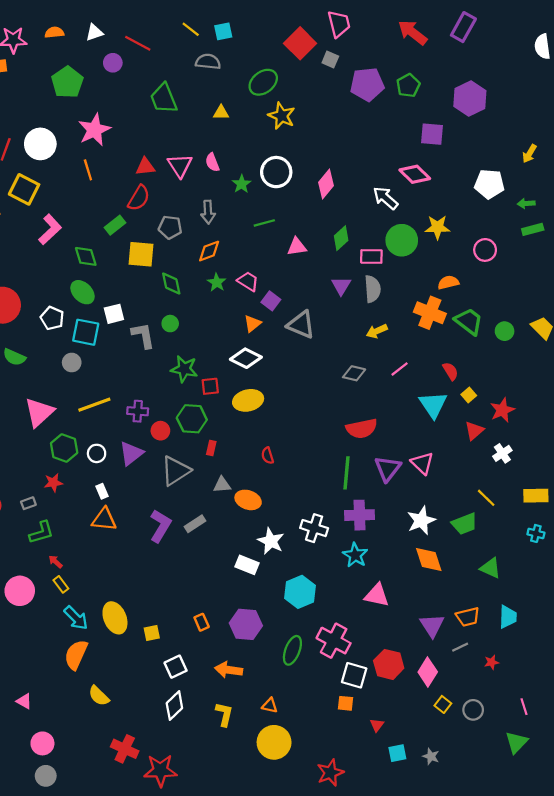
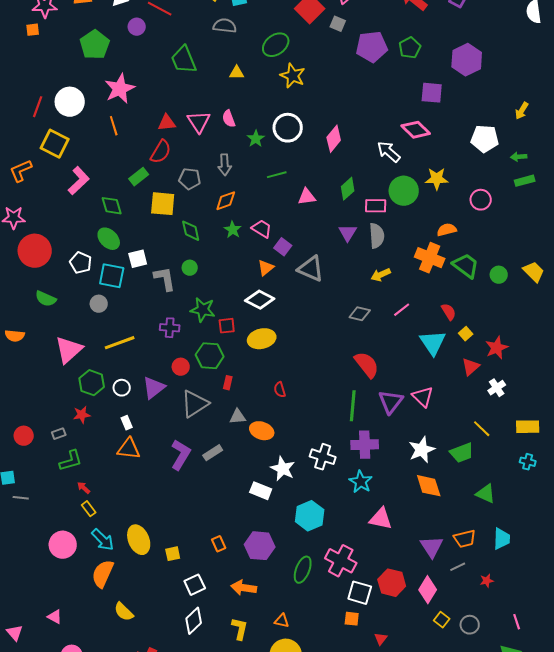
purple cross: (138, 411) -> (170, 328), moved
red semicircle: (362, 429) -> (367, 365), turned -116
pink circle: (20, 591) -> (63, 545), moved

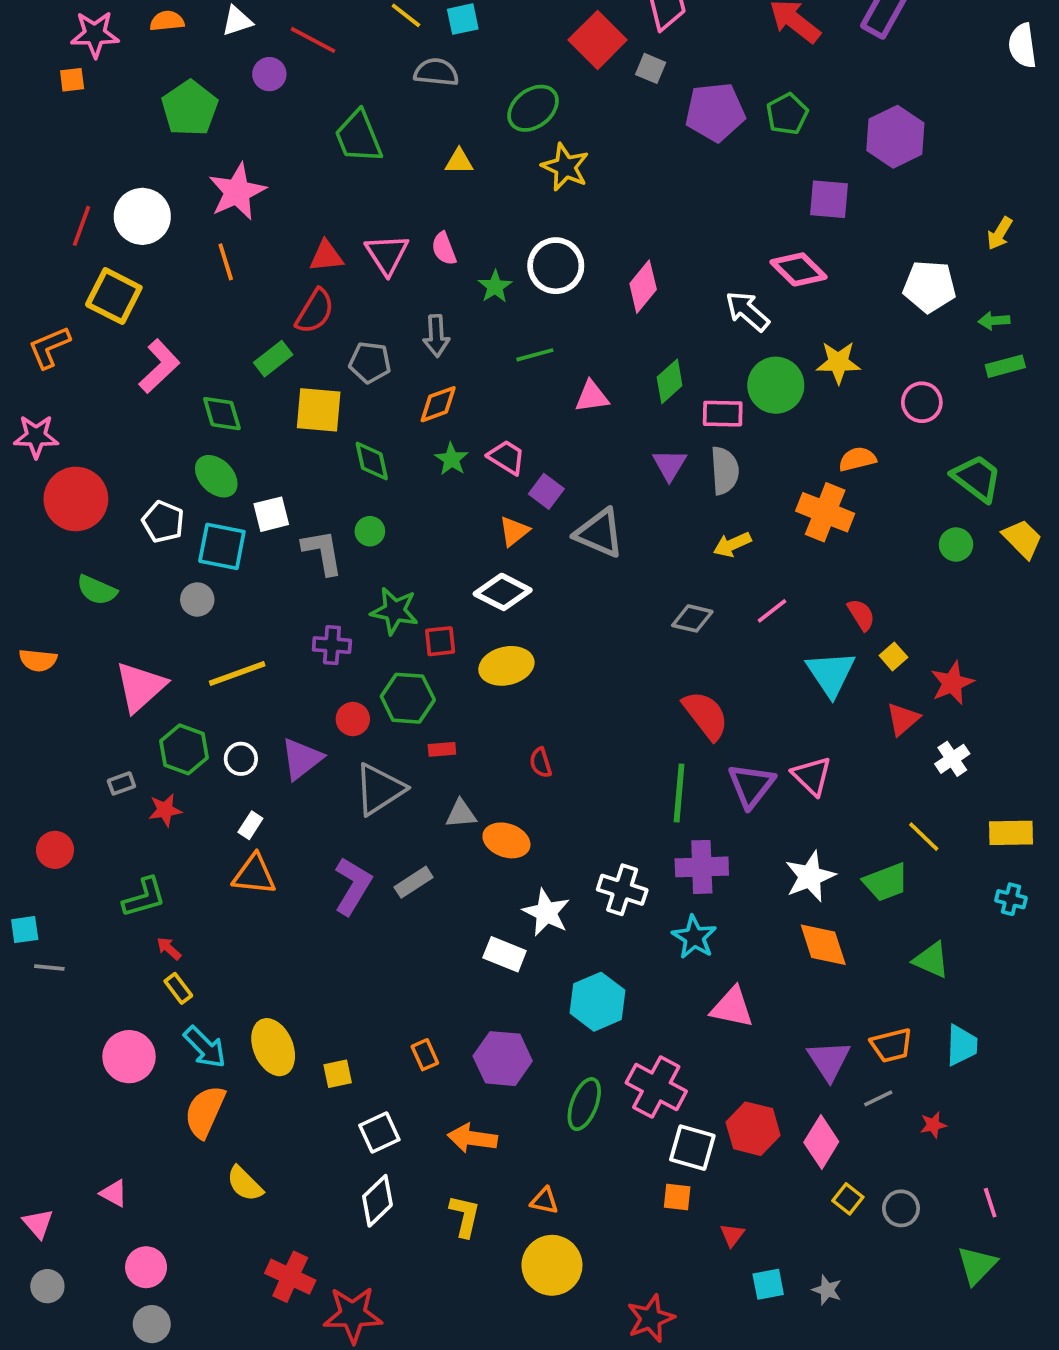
green trapezoid: (466, 266) -> (977, 478), moved
red rectangle: (228, 383) -> (442, 749), turned 72
white rectangle: (127, 423) -> (250, 825), turned 56
gray rectangle: (59, 434) -> (121, 783), moved

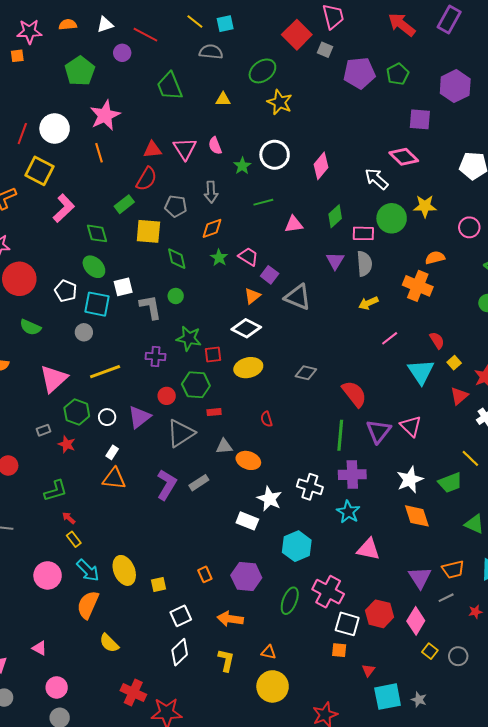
gray diamond: (692, 618) -> (306, 373), moved
red star: (165, 810) -> (67, 444), turned 30
cyan square: (768, 1284) -> (388, 697), size x1.6

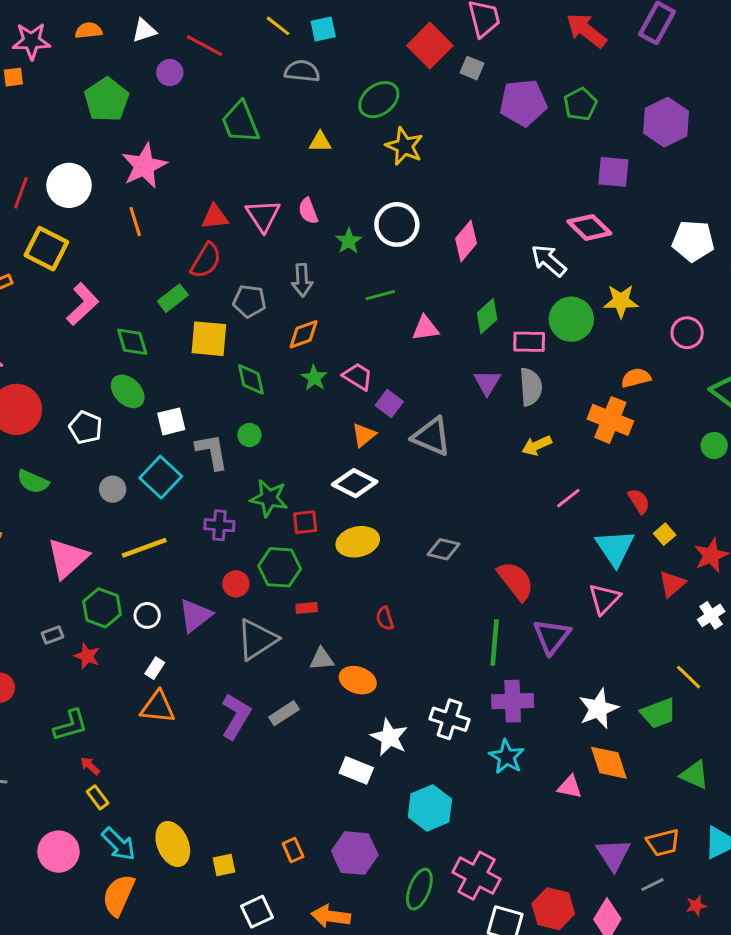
cyan square: (97, 304) -> (161, 477), moved, turned 32
pink triangle: (411, 426) -> (604, 599), moved, turned 30
pink triangle: (368, 549) -> (570, 787), moved, size x0.7

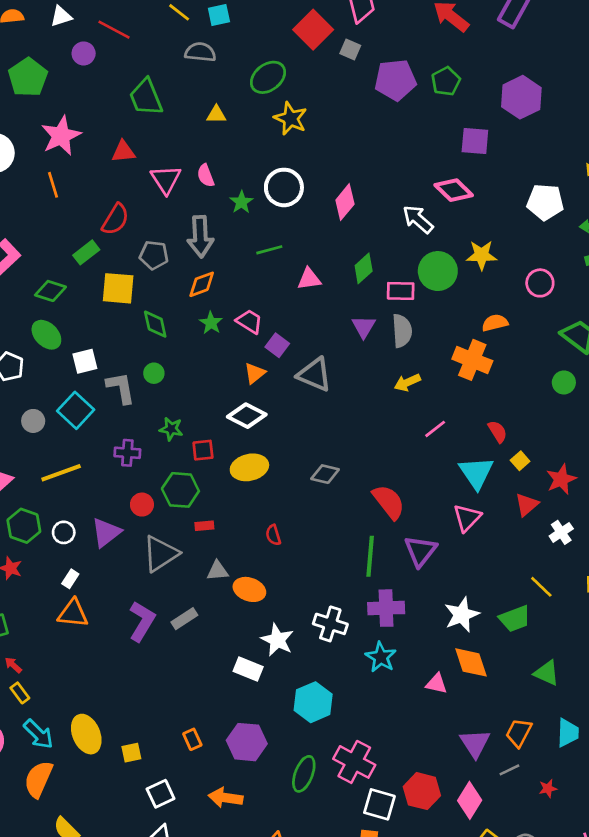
red triangle: (215, 217) -> (123, 152), moved
gray arrow: (302, 280) -> (200, 237), size x1.4
green diamond: (132, 342) -> (50, 291), turned -56
green star: (269, 498) -> (171, 429), size x0.7
orange trapezoid: (663, 843) -> (519, 733), turned 132

